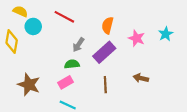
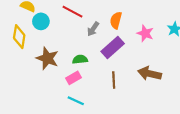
gray arrow: (78, 45) -> (93, 29), moved
brown arrow: (141, 78) -> (150, 74), size x1.5
brown star: (29, 85) -> (47, 58), moved

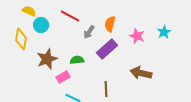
brown star: (47, 58) -> (47, 59), turned 30
pink rectangle: (74, 78) -> (63, 77), moved
brown line: (114, 80) -> (106, 89), moved

